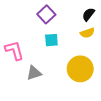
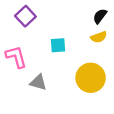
purple square: (46, 14) -> (25, 16), moved
gray triangle: (34, 73) -> (38, 82), turned 35

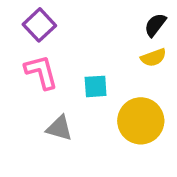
cyan square: (58, 45) -> (96, 86), moved
pink L-shape: (16, 57) -> (41, 72), moved

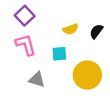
black semicircle: (155, 25) -> (96, 31), moved
yellow semicircle: (153, 58) -> (71, 29), moved

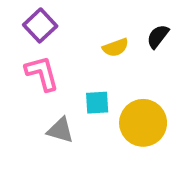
black semicircle: (96, 31) -> (158, 36), moved
cyan square: (59, 54) -> (97, 103), moved

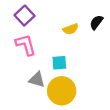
yellow circle: (143, 123) -> (62, 91), moved

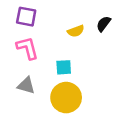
purple square: (25, 16) -> (26, 17), turned -36
gray triangle: (37, 80) -> (26, 85), moved

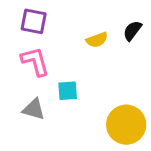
cyan square: (64, 67) -> (68, 91), moved
yellow circle: (66, 98) -> (126, 125), moved

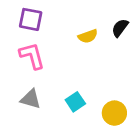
cyan square: (68, 91) -> (75, 102), moved, turned -30
yellow circle: (126, 125) -> (114, 113), size x0.7

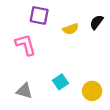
purple square: (31, 19) -> (39, 15), moved
gray triangle: (31, 99) -> (24, 91), moved

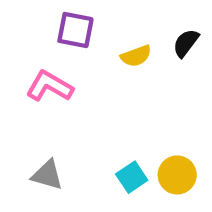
pink L-shape: (26, 45) -> (49, 86), turned -45
cyan square: (60, 82) -> (132, 177), moved

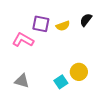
purple square: (75, 30) -> (41, 24), moved
yellow circle: (177, 175) -> (79, 72), moved

